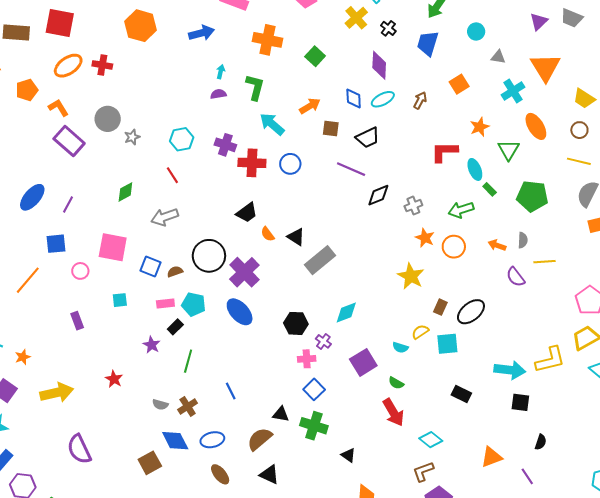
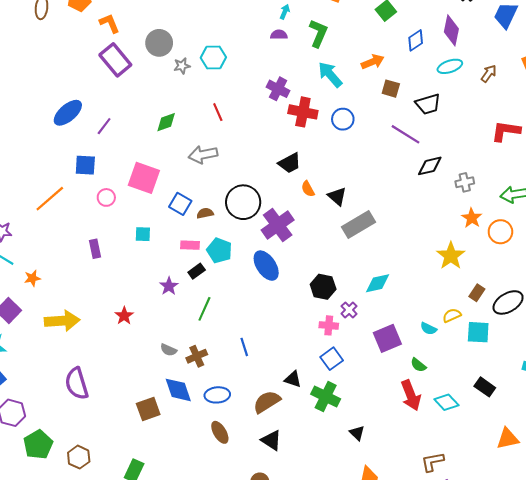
blue diamond: (354, 99) -> (416, 40), moved, turned 50
cyan hexagon: (182, 139) -> (213, 57), moved
cyan diamond: (431, 440) -> (446, 402), moved
orange triangle: (491, 457) -> (508, 439), moved

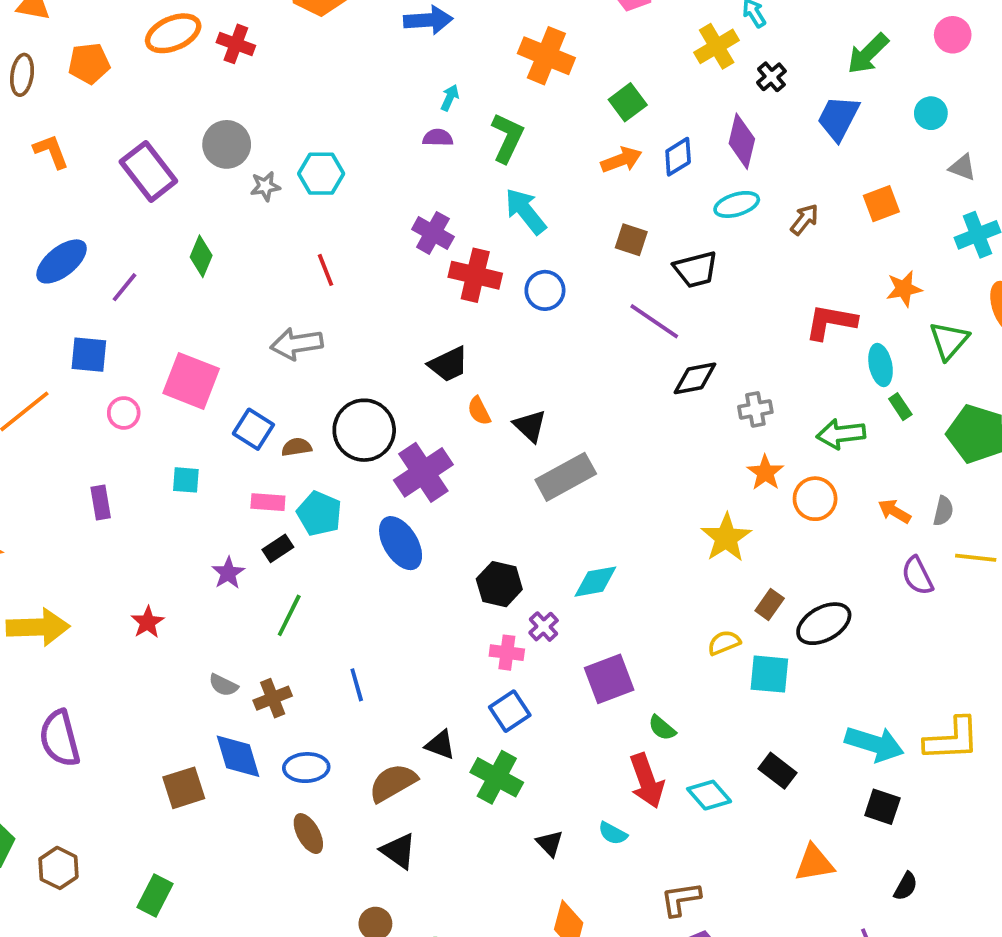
orange L-shape: (110, 23) -> (51, 151), moved
orange arrow: (373, 62) -> (621, 160), moved
green diamond: (166, 122) -> (201, 256), moved, turned -50
cyan semicircle: (428, 329) -> (613, 833), moved

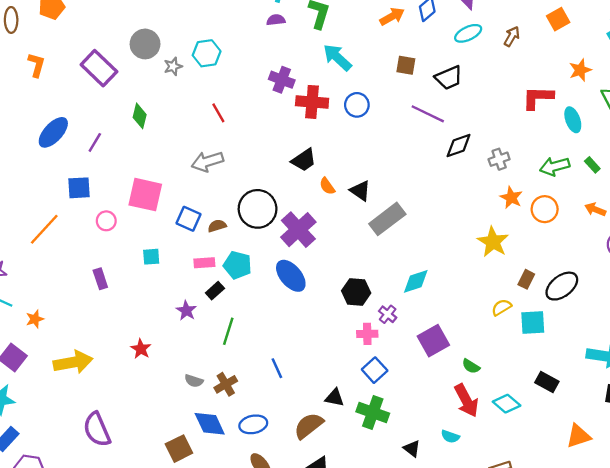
orange L-shape: (51, 151) -> (36, 65), turned 45
green rectangle: (900, 407) -> (592, 165), moved

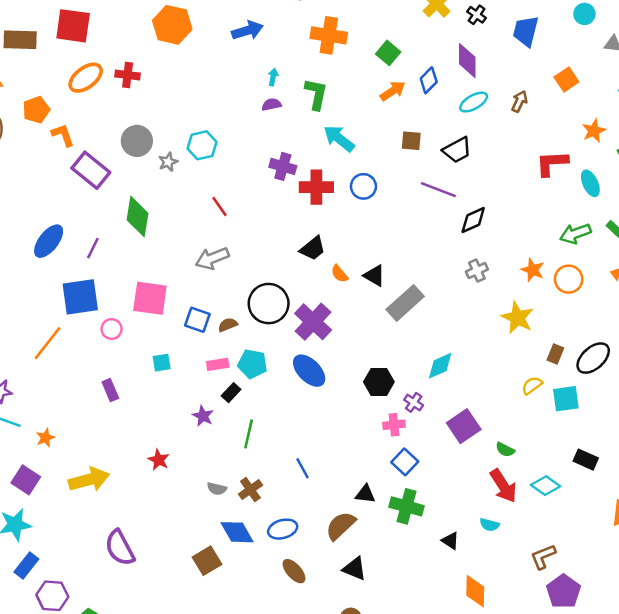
orange L-shape: (36, 65) -> (63, 135), moved, turned -30
green diamond: (140, 116) -> (137, 217), size x1.5
gray cross: (499, 159) -> (477, 271), moved
blue square: (79, 188) -> (80, 297), size x1.5

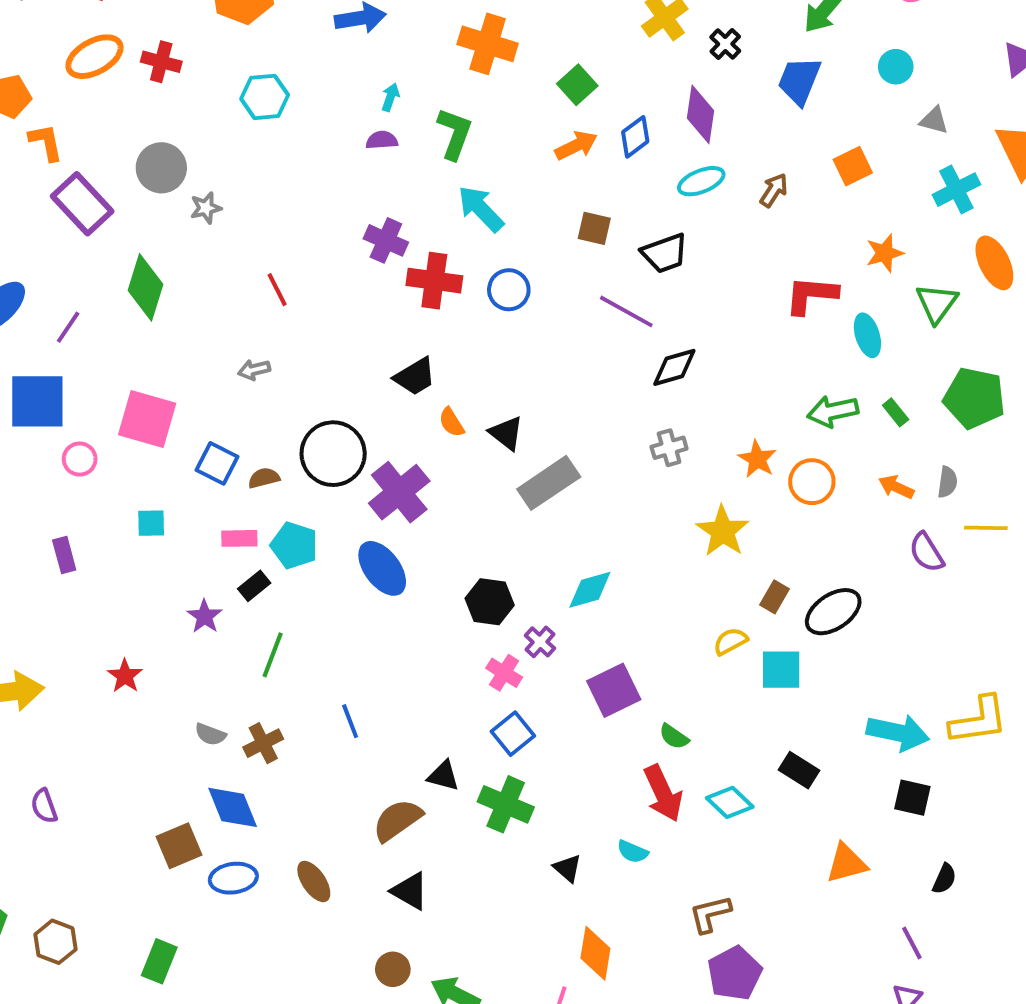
cyan hexagon: (202, 145) -> (265, 97), moved
gray arrow: (212, 258) -> (254, 370), size x0.6
pink cross: (394, 425) -> (504, 673), turned 30
blue ellipse: (283, 529) -> (233, 878), moved
purple semicircle: (120, 548) -> (44, 806), size x0.6

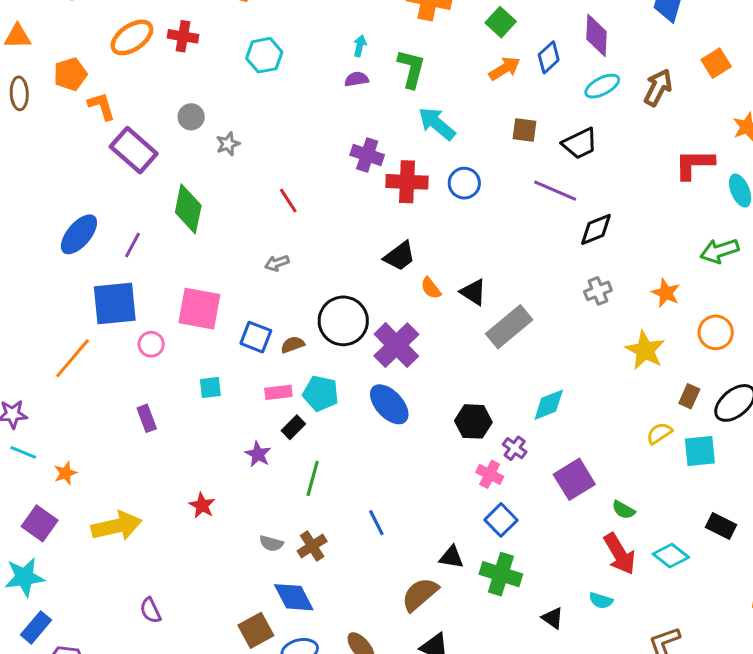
gray circle: (161, 168) -> (191, 117), size x0.7
brown arrow: (774, 190) -> (658, 87), size x1.4
orange circle: (812, 482) -> (716, 332), moved

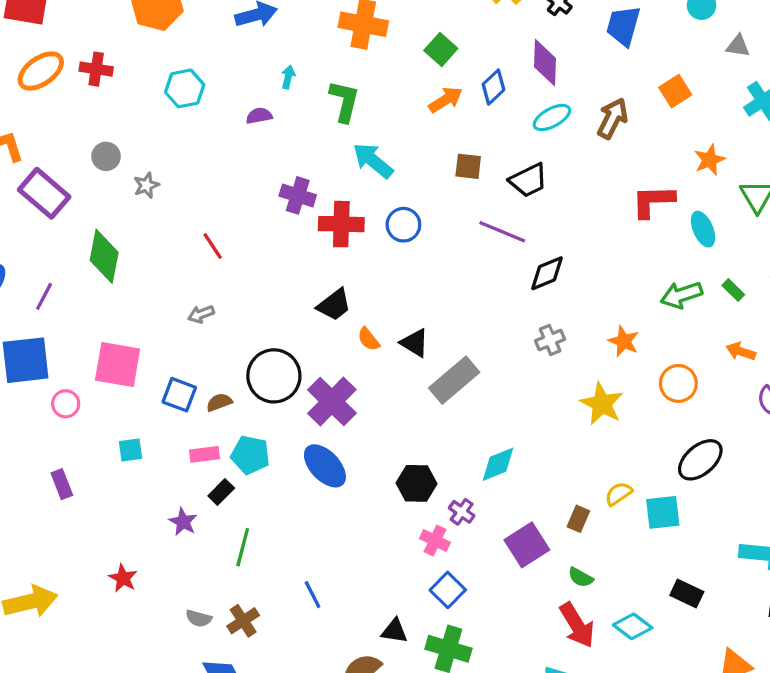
purple semicircle: (356, 79) -> (259, 116), moved
brown rectangle: (689, 396) -> (578, 519), moved

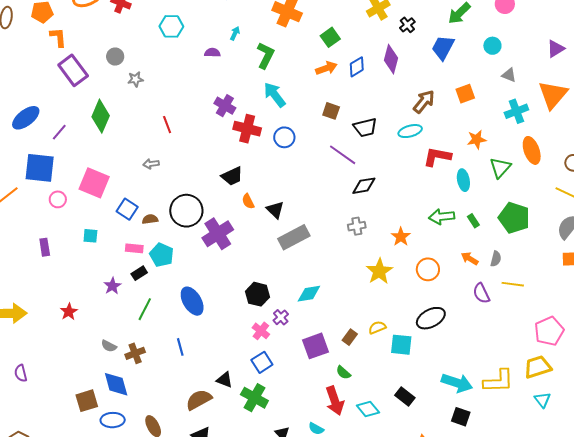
cyan ellipse: (552, 118) -> (410, 131), moved
blue ellipse: (325, 466) -> (192, 301), moved

